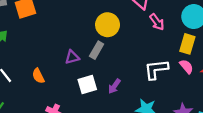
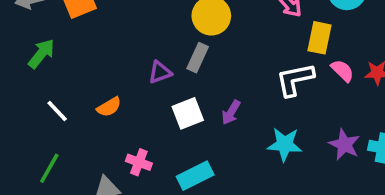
yellow rectangle: (187, 44) -> (320, 38), moved
orange semicircle: (38, 76) -> (109, 107), turned -88

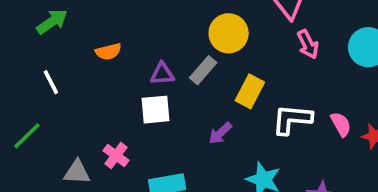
yellow rectangle: (320, 38) -> (250, 91), moved
orange semicircle: (109, 107) -> (108, 52), moved
white square: (188, 113) -> (155, 110), moved

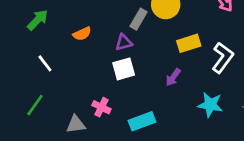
gray rectangle: (203, 70) -> (138, 19), moved
yellow rectangle: (250, 91) -> (189, 43), turned 55
white L-shape: (292, 119) -> (223, 58), turned 132

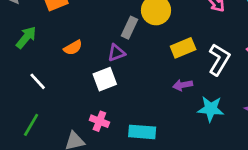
white square: (124, 69) -> (105, 79), moved
purple arrow: (173, 77) -> (183, 85), moved, turned 48
cyan rectangle: (142, 121) -> (142, 132), turned 30

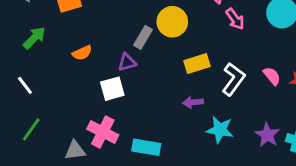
white line: (38, 81) -> (25, 85), moved
pink cross: (99, 121) -> (103, 132), size x1.5

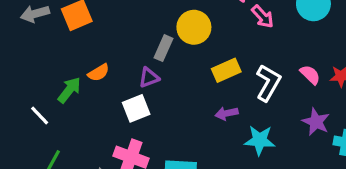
green arrow: (34, 38) -> (69, 90), moved
purple star: (267, 135) -> (316, 122), moved

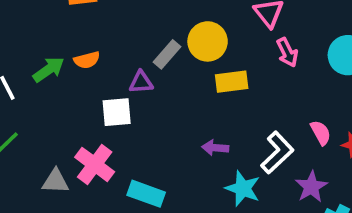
yellow rectangle: (226, 70) -> (232, 82), moved
white L-shape: (268, 83) -> (277, 153), moved

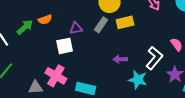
gray rectangle: (167, 54) -> (101, 25), moved

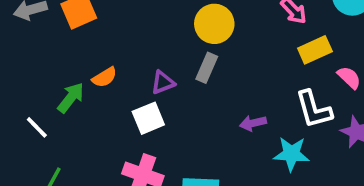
yellow rectangle: (125, 22) -> (315, 50), moved
white L-shape: (154, 58) -> (314, 109), turned 135

